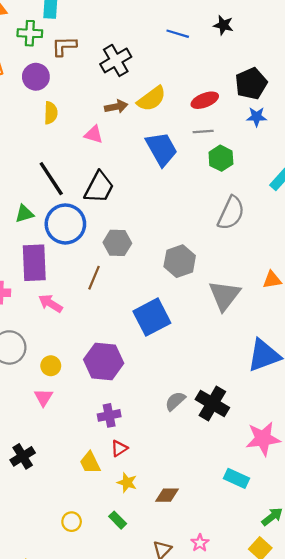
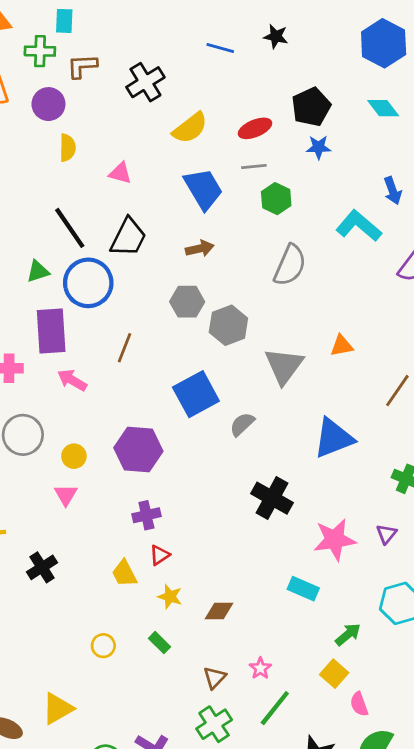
brown arrow: (116, 107) -> (200, 249), moved
gray hexagon: (117, 243) -> (187, 302), moved
gray semicircle: (175, 401) -> (242, 424), moved

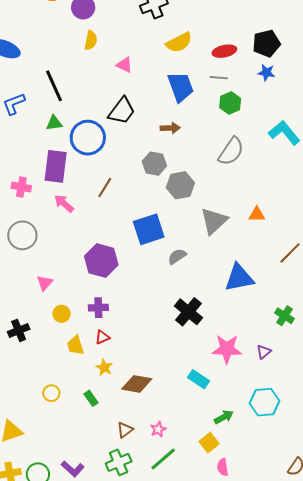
black line: (70, 228) -> (54, 86), moved
yellow circle: (74, 456) -> (62, 314), moved
brown diamond: (219, 611) -> (137, 384), size x1.4

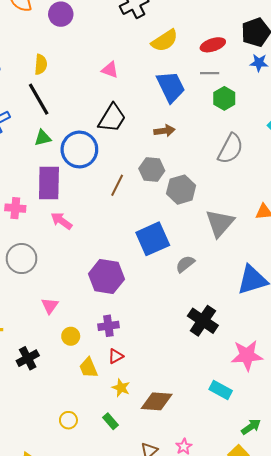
yellow semicircle: (91, 40) -> (41, 64), moved
brown line: (105, 188) -> (117, 185), moved

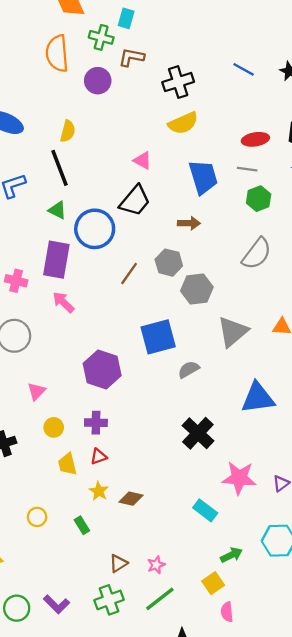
yellow semicircle: (165, 41) -> (183, 123), moved
pink triangle: (110, 70) -> (143, 160), moved
green triangle: (43, 138) -> (57, 210), turned 30
brown diamond: (157, 401) -> (131, 499), moved, size x0.7

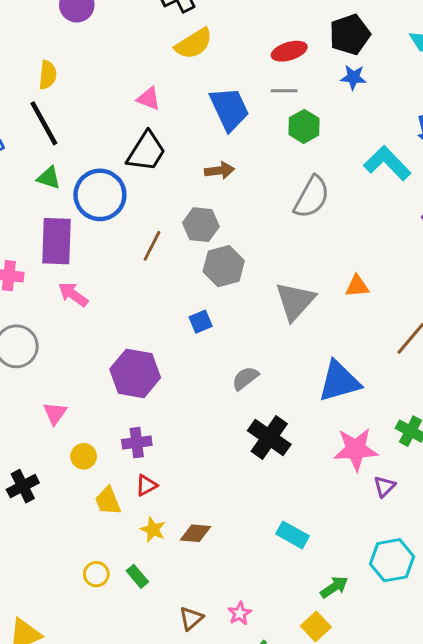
gray hexagon: (197, 289) -> (224, 266), moved
blue square: (158, 337) -> (201, 322), size x0.5
gray semicircle: (189, 369) -> (245, 378), moved
pink star: (239, 478) -> (356, 449), moved
yellow circle: (37, 517) -> (96, 574), moved

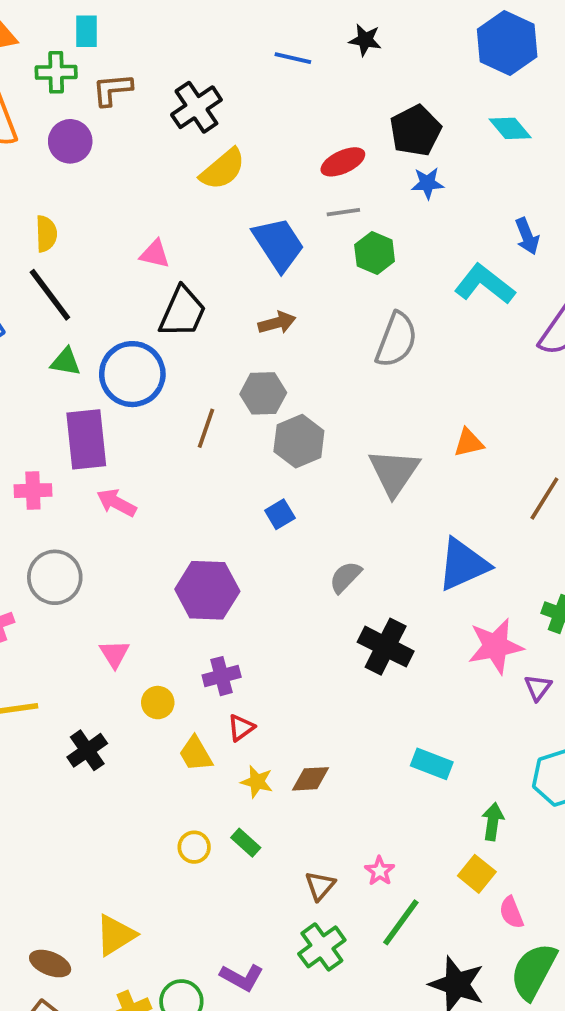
pink triangle: (149, 99) -> (155, 254), moved
green arrow: (334, 587) -> (493, 822), turned -40

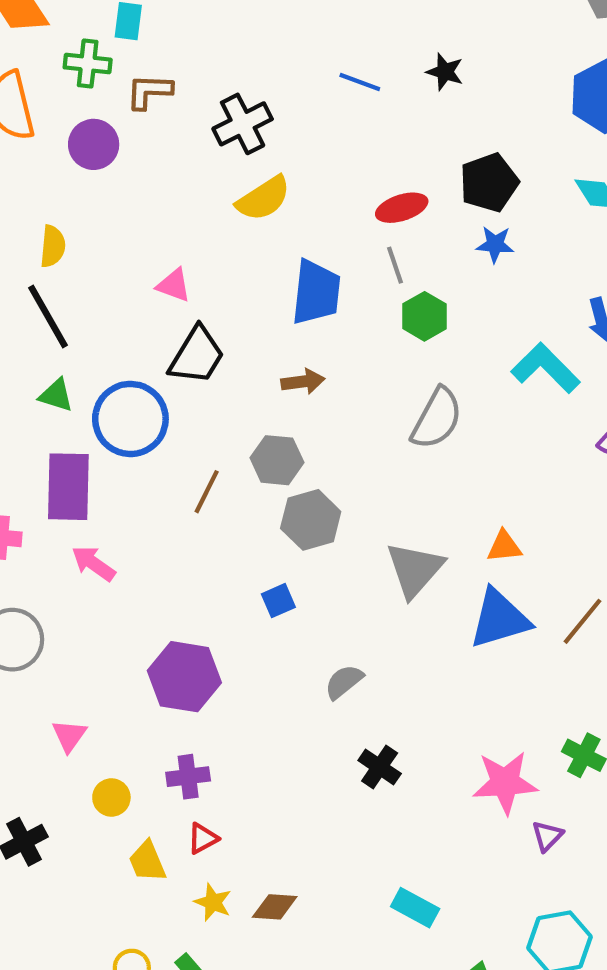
gray line: (343, 212) -> (395, 265), turned 72
blue trapezoid: (278, 244) -> (316, 292), turned 32
blue triangle: (463, 564) -> (499, 619), moved
black cross: (386, 647) -> (380, 767), size x0.7

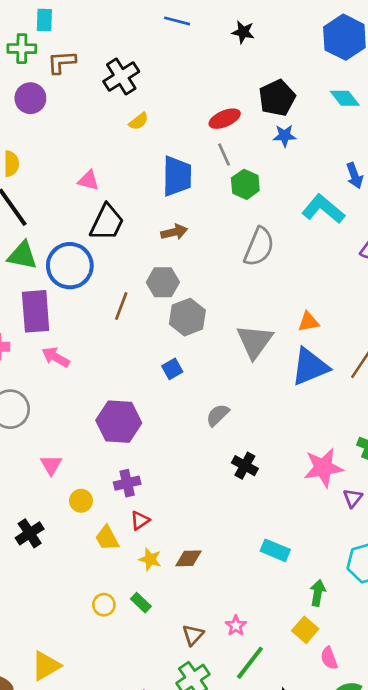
blue line: (360, 82) -> (177, 21), moved
yellow semicircle: (263, 198) -> (139, 121), size x0.6
green triangle: (56, 395) -> (22, 255), size x1.4

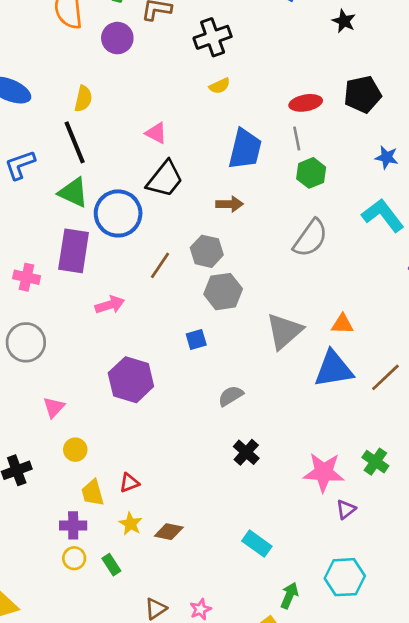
blue star: (285, 136) -> (387, 157), moved
pink arrow: (56, 357) -> (110, 305), moved, turned 120
purple cross: (127, 483) -> (73, 525), moved

